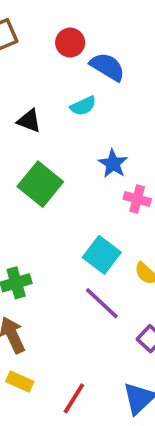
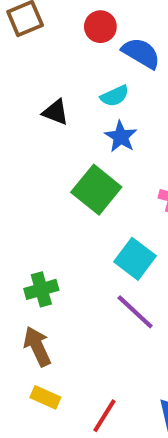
blue star: (113, 164) -> (121, 137), moved
green square: (40, 184) -> (96, 190), moved

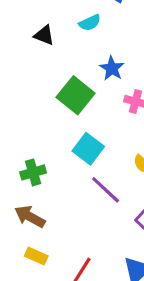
blue star: (121, 137) -> (112, 68), moved
cyan square: (135, 259) -> (88, 149), moved
brown arrow: (37, 346) -> (30, 217), turned -36

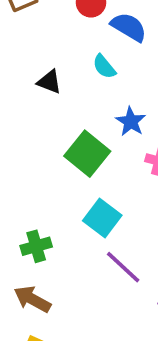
cyan semicircle: (90, 23) -> (104, 67), turned 75

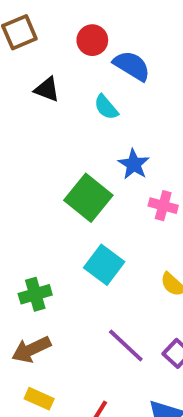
black triangle: (49, 82) -> (47, 89), moved
purple line: (123, 267) -> (126, 346), moved
brown arrow: (32, 299) -> (31, 349), turned -54

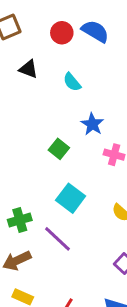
blue semicircle: (132, 66) -> (95, 31), moved
green square: (88, 198) -> (59, 149), size x0.6
purple line: (126, 346) -> (57, 239), moved

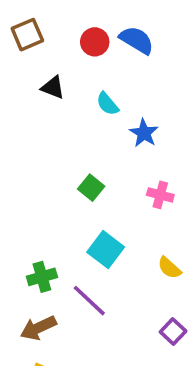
blue star: (92, 124) -> (144, 133), moved

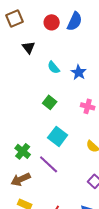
blue semicircle: (137, 40) -> (75, 21), turned 84
black triangle: (53, 87) -> (29, 47), turned 32
cyan semicircle: (107, 104) -> (54, 67), moved
green cross: (42, 277) -> (23, 151), turned -35

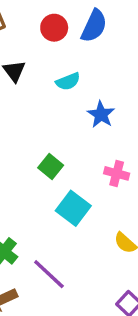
cyan semicircle: (54, 67) -> (68, 81), moved, turned -72
cyan square: (58, 136) -> (73, 208), moved

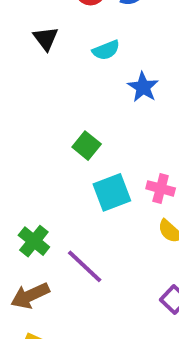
pink cross: (117, 173) -> (161, 188), moved
cyan square: (73, 208) -> (112, 192), turned 32

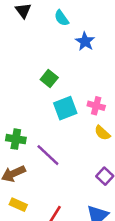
cyan semicircle: (106, 50) -> (62, 18), turned 77
green cross: (34, 241) -> (16, 139), turned -30

